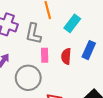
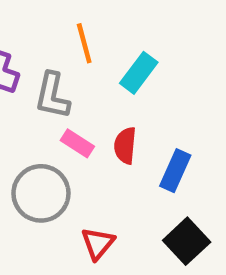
blue rectangle: (89, 50) -> (175, 171), moved
pink rectangle: (45, 55) -> (77, 143), turned -56

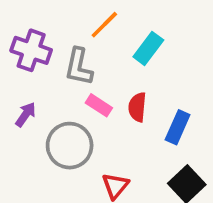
orange line: (84, 43) -> (104, 25), turned 60

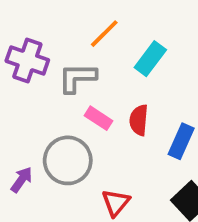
gray L-shape: (79, 67) -> (77, 78), turned 78
purple arrow: (26, 114) -> (22, 180), moved

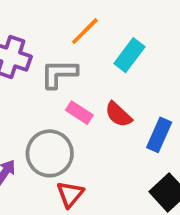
red semicircle: (139, 120) -> (118, 114), turned -52
red triangle: (116, 203) -> (70, 194), moved

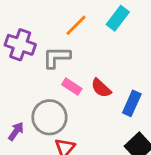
cyan rectangle: (129, 55) -> (118, 18), moved

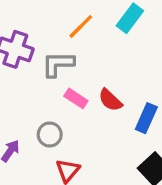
gray circle: (49, 117) -> (50, 134), size x0.6

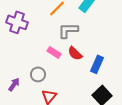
gray L-shape: (58, 64) -> (68, 30), moved

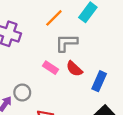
gray circle: (38, 74) -> (22, 92), moved

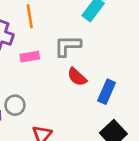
orange line: (54, 18) -> (30, 16), moved, turned -54
pink rectangle: (51, 68) -> (30, 57), moved, turned -42

